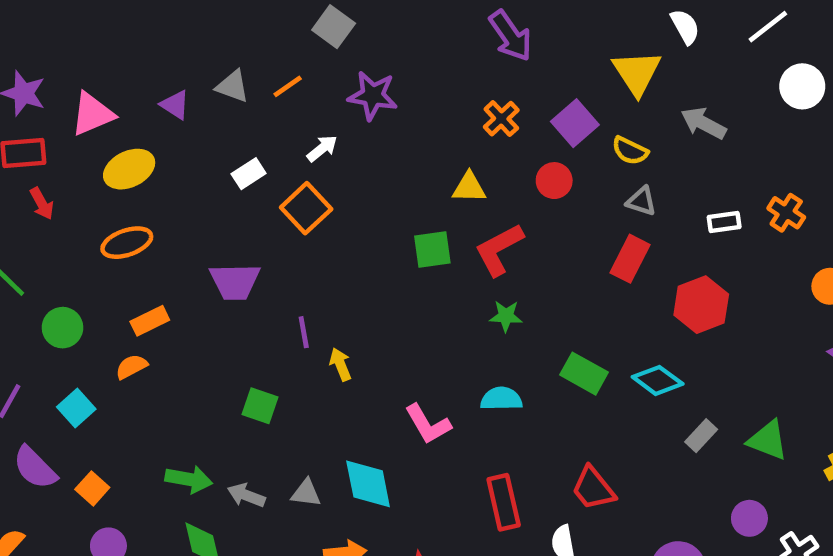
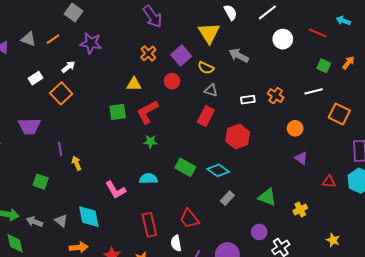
gray rectangle: (701, 436) -> (227, 198), moved
gray triangle: (306, 493) -> (61, 221), turned 32

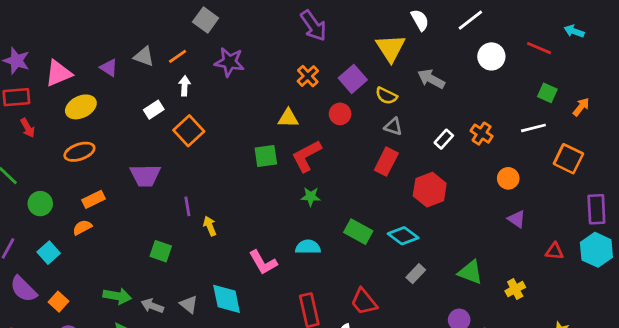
orange arrow: (348, 63) -> (581, 107), moved
white arrow: (68, 67) -> (185, 86), moved, turned -48
white rectangle: (248, 100) -> (444, 139), turned -40

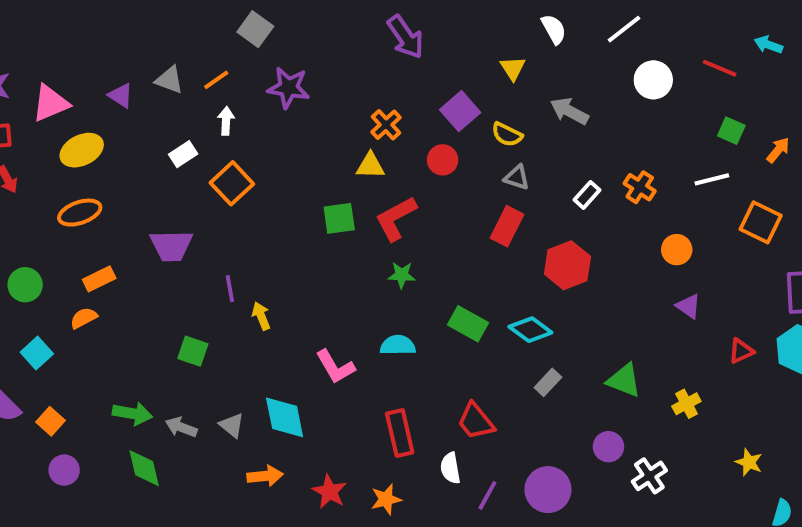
yellow triangle: (391, 48) -> (513, 68), size x0.6
orange cross: (308, 76) -> (386, 125), moved
red triangle: (554, 251) -> (741, 351), turned -30

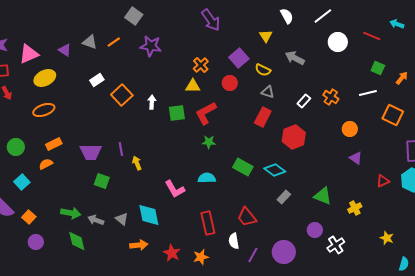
white arrow: (226, 121) -> (152, 102), moved
purple trapezoid: (171, 246) -> (91, 152), moved

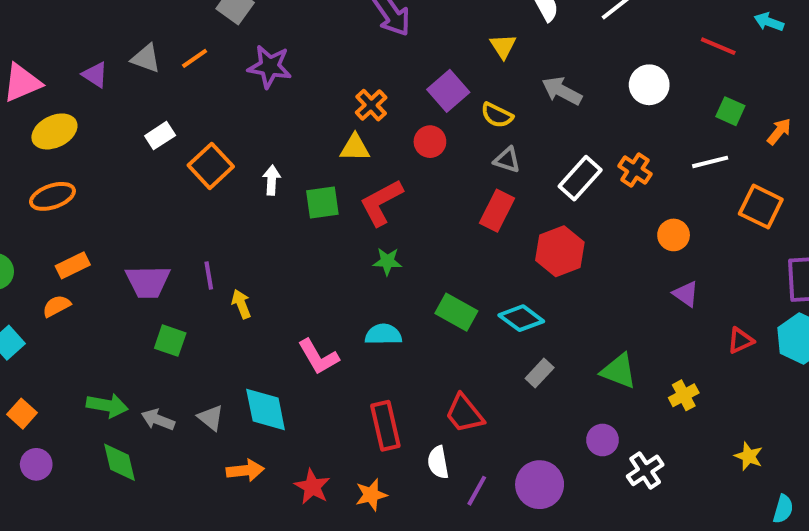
white circle: (338, 42) -> (649, 85), moved
white rectangle: (304, 101) -> (580, 178), size x1.5

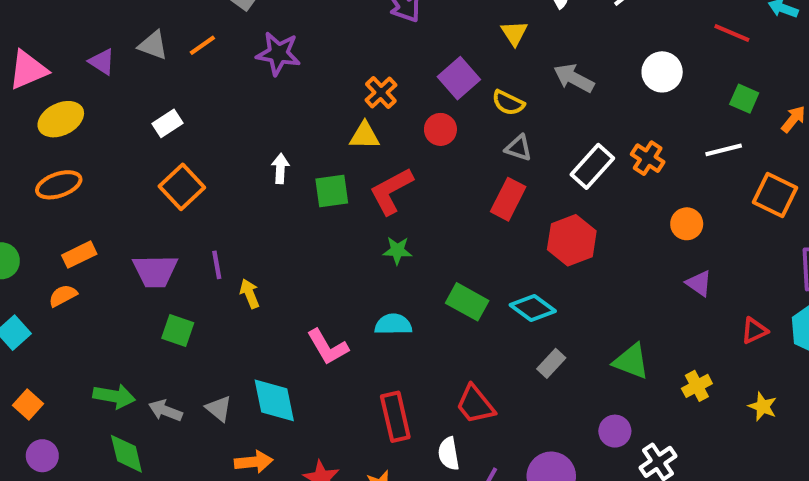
orange square: (211, 166) -> (182, 187), moved
yellow star: (749, 456) -> (763, 406), moved

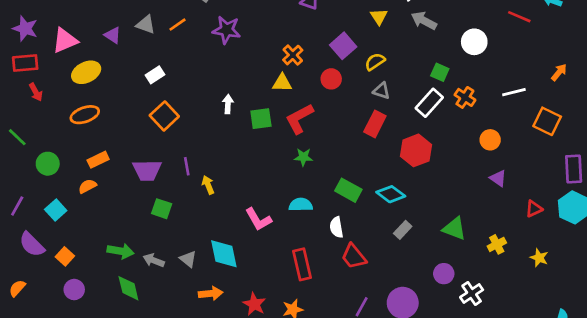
gray arrow: (574, 78) -> (424, 21), moved
green square: (744, 99) -> (440, 72), moved
yellow semicircle: (508, 103) -> (375, 62), turned 120
white semicircle: (449, 454) -> (336, 227), moved

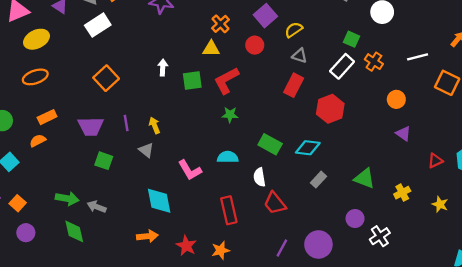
white rectangle: (155, 75) -> (98, 25), moved, size x1.5
yellow arrow: (208, 185) -> (154, 125), moved
cyan diamond: (391, 194) -> (308, 148), turned -30
gray triangle: (188, 259) -> (146, 150), moved

